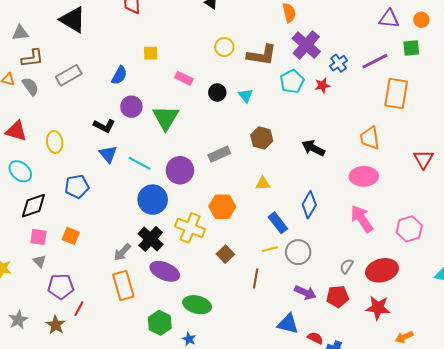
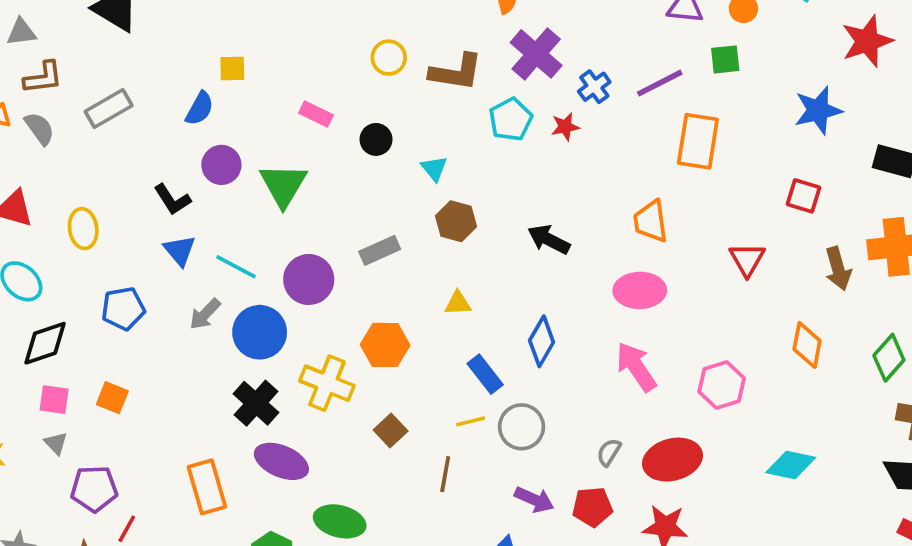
yellow square: (151, 53) -> (232, 69), moved
cyan triangle: (246, 96) -> (434, 169), moved
black L-shape: (104, 126) -> (172, 199), turned 30
gray arrow: (122, 252) -> (205, 314), moved

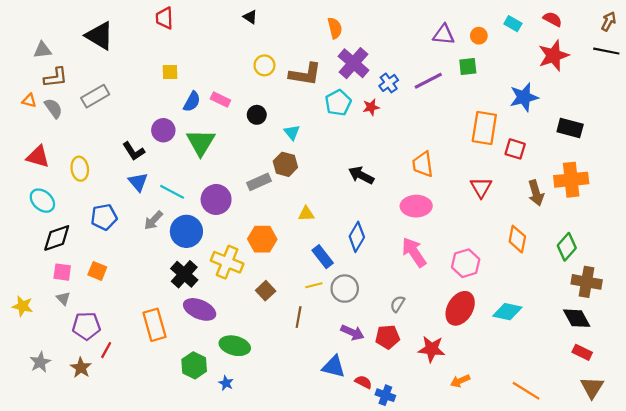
blue semicircle: (200, 109) -> (192, 102), moved
orange rectangle: (698, 141) -> (484, 128), moved
brown hexagon: (456, 221) -> (285, 164), moved
red ellipse: (673, 460) -> (460, 308), moved, turned -44

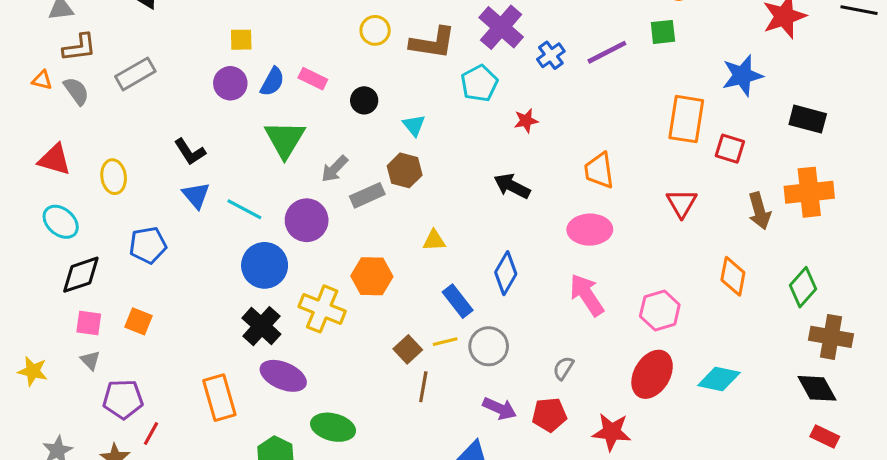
red star: (371, 107) -> (526, 121), moved
purple circle: (163, 130) -> (230, 83), moved
gray arrow: (153, 220) -> (335, 169), moved
brown square: (266, 291) -> (408, 349), moved

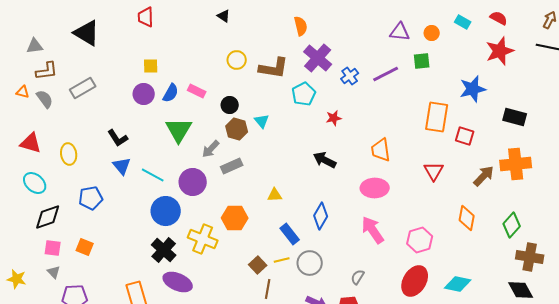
brown hexagon: (405, 170) -> (237, 129), moved
brown arrow: (759, 211) -> (484, 176), turned -120

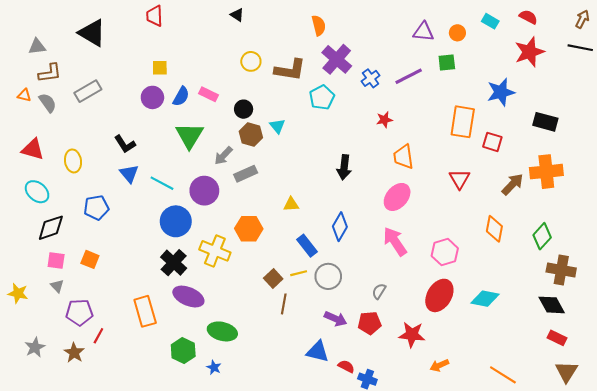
red star: (334, 118) -> (384, 120), moved
black arrow: (325, 160) -> (344, 167), turned -110
pink ellipse: (375, 188) -> (397, 197), turned -48

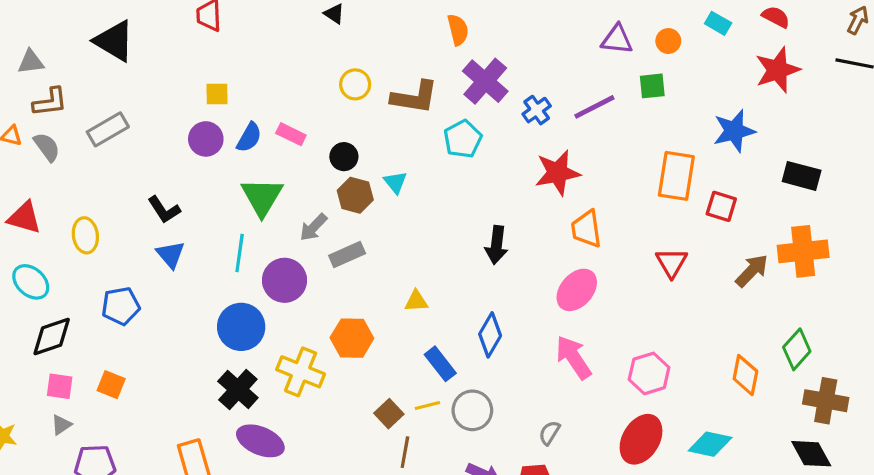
red star: (384, 120) -> (557, 173), size x1.8
cyan line: (162, 183) -> (240, 253), moved, turned 70
orange diamond: (494, 229) -> (745, 375), moved
gray triangle: (57, 286) -> (61, 425), turned 40

